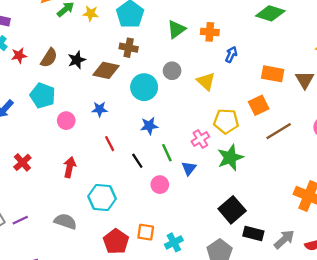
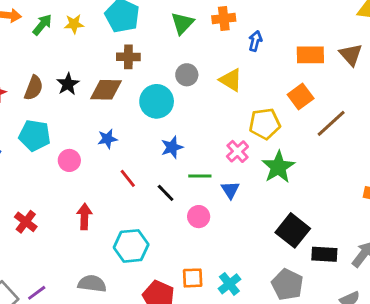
green line: (167, 153) -> (200, 176), turned -54

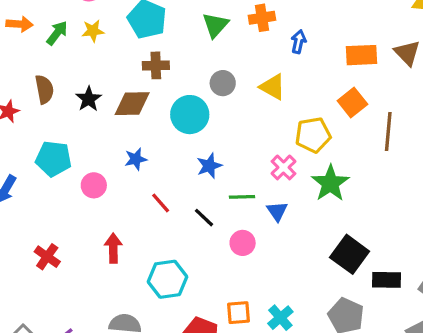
brown semicircle: (34, 88) -> (44, 89), moved, turned -30
brown line: (331, 123) -> (388, 132), turned -40

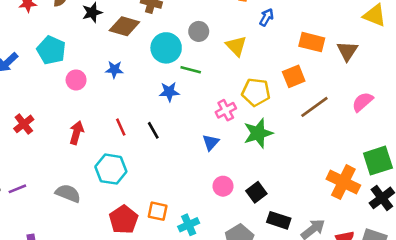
brown line: (388, 132) -> (314, 107), turned 32
green line: (242, 197) -> (191, 70), moved
red line: (161, 203) -> (121, 127), moved
pink circle: (243, 243) -> (223, 186), moved
black square: (350, 254) -> (256, 192), size x0.7

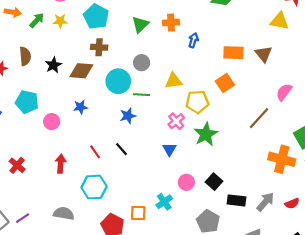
yellow triangle: (236, 46) -> (174, 81), moved, turned -42
brown line: (314, 107) -> (259, 118), moved
cyan cross: (189, 225) -> (164, 202), moved

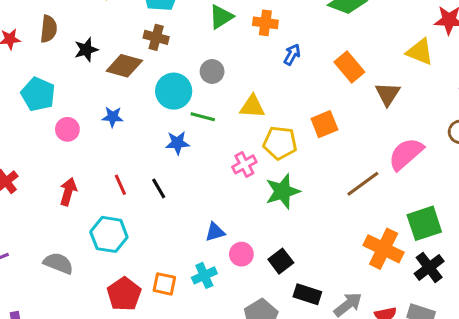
orange rectangle: (234, 53) -> (349, 67), moved, turned 36
pink semicircle: (284, 92) -> (406, 154), size x1.4
blue triangle: (169, 149) -> (215, 232), moved, turned 32

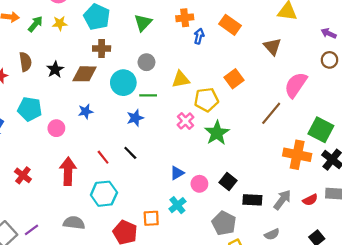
orange cross: (265, 23) -> (185, 18), moved
orange rectangle: (349, 67) -> (230, 25), moved
red arrow: (68, 192) -> (68, 171), size x1.4
green square: (424, 223) -> (321, 130), turned -30

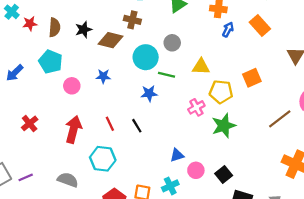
brown semicircle: (25, 62) -> (54, 27), moved

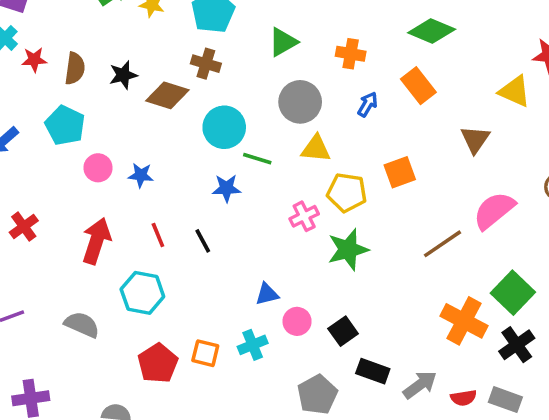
blue arrow: (228, 30) -> (368, 104), moved
gray circle: (172, 43) -> (300, 102), moved, size x1.5
blue star: (103, 76) -> (141, 175), moved

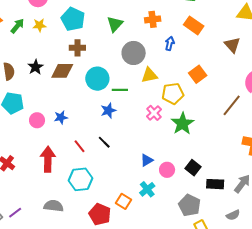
orange square: (205, 353) -> (124, 201), turned 35

